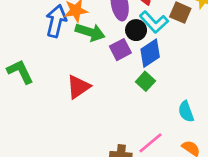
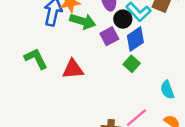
green L-shape: (20, 72) -> (36, 59), moved
red triangle: (78, 87) -> (73, 69), turned 30

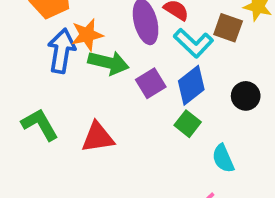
black circle: (123, 19) -> (246, 96), moved
cyan semicircle: (167, 90) -> (223, 158), moved

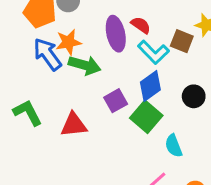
blue arrow: (62, 51) -> (47, 54), turned -48
purple square: (151, 83) -> (116, 101), moved
green square: (188, 124) -> (146, 117), size x1.5

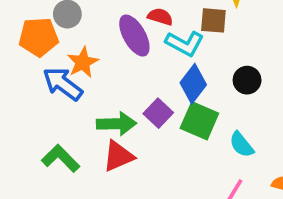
green arrow: (85, 65) -> (117, 124), moved

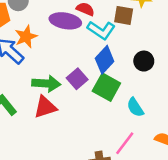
purple ellipse: (134, 36) -> (65, 21), turned -56

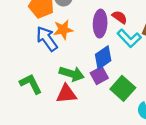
purple ellipse: (65, 21) -> (100, 24), turned 70
blue diamond: (105, 60) -> (103, 58), moved

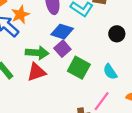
blue diamond: (103, 58) -> (62, 32), turned 65
green square: (123, 88) -> (79, 68), moved

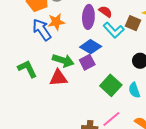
green square: (79, 68) -> (111, 85), moved
cyan semicircle: (110, 72) -> (134, 90), moved

